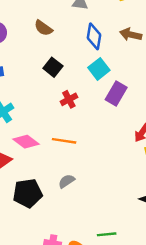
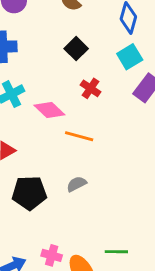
red cross: (69, 99) -> (90, 88), turned -35
pink diamond: (26, 142) -> (49, 110), moved

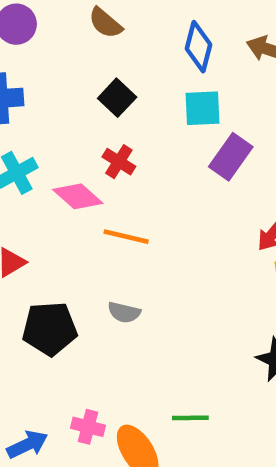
cyan square: (130, 57) -> (202, 108), turned 30
red cross: (90, 88) -> (119, 162), moved
gray semicircle: (77, 184) -> (124, 312), turned -138

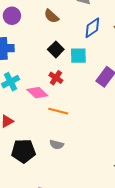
blue diamond: (198, 47) -> (92, 28), turned 40
cyan square: (202, 108) -> (78, 56), moved

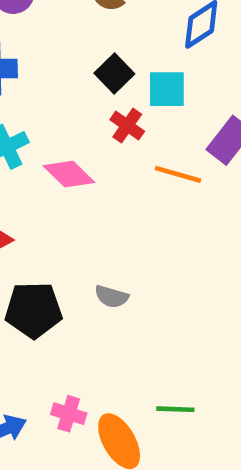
red cross: (56, 78) -> (127, 126), moved
orange line: (58, 111) -> (178, 174), moved

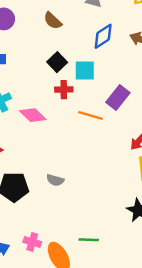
red cross: (127, 126) -> (64, 90), turned -36

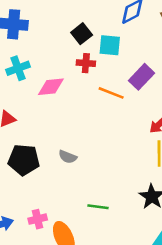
pink diamond: (33, 115) -> (51, 87), turned -56
green line: (89, 240) -> (98, 207), moved
pink cross: (32, 242) -> (38, 219), turned -36

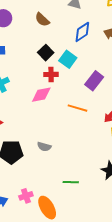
cyan square: (110, 45) -> (68, 59), turned 36
pink diamond: (51, 87) -> (41, 95), moved
orange line: (111, 93) -> (78, 108), moved

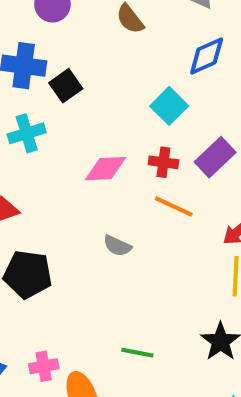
black square: (46, 53) -> (66, 86), moved
red cross: (51, 74) -> (163, 162), moved
gray semicircle: (44, 147) -> (117, 246), moved

